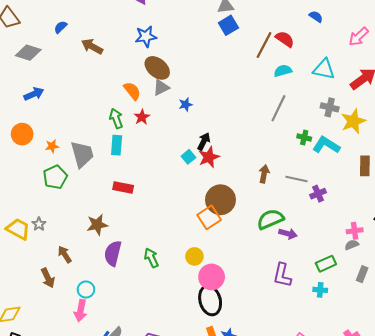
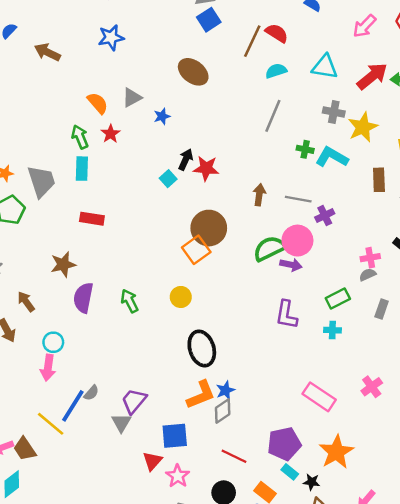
brown ellipse: (157, 68) -> (193, 72), moved
red star: (209, 157) -> (206, 168), moved, turned 30
pink circle: (212, 277) -> (297, 241), moved

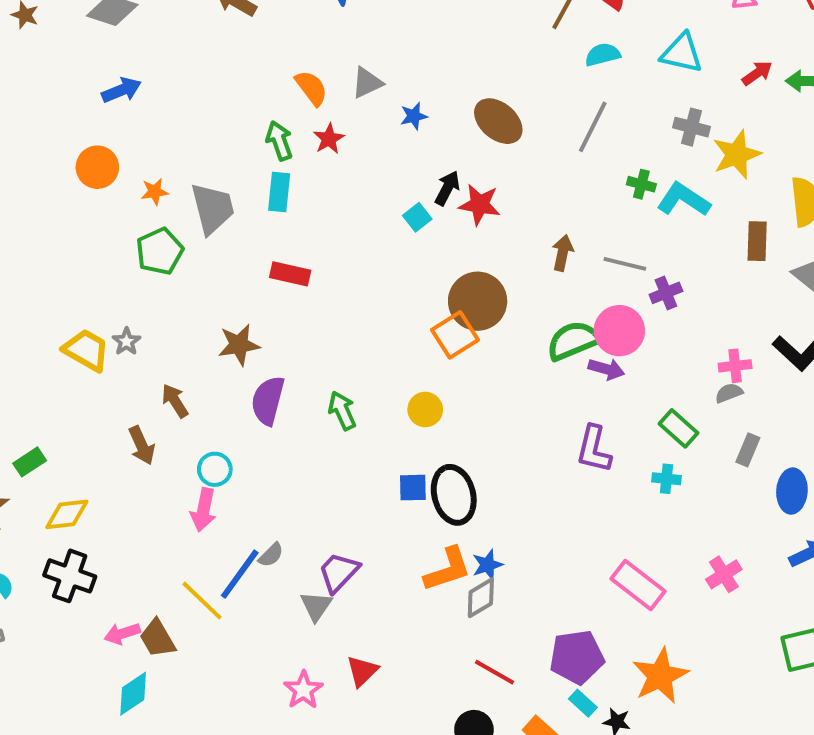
brown ellipse: (193, 72) -> (498, 121), moved
red arrow: (372, 76) -> (757, 73), size x0.6
green rectangle: (338, 298) -> (679, 428), turned 65
blue square: (175, 436) -> (413, 488), moved, size x0.7
pink star: (178, 476) -> (303, 690), moved

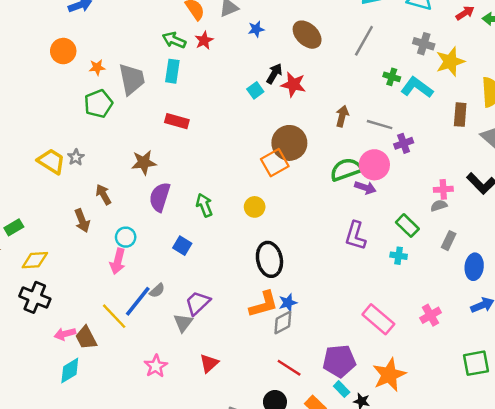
green arrow: (279, 141) -> (174, 40), turned -50
blue square: (413, 488) -> (182, 246), moved, turned 30
pink star: (303, 690) -> (156, 366), moved

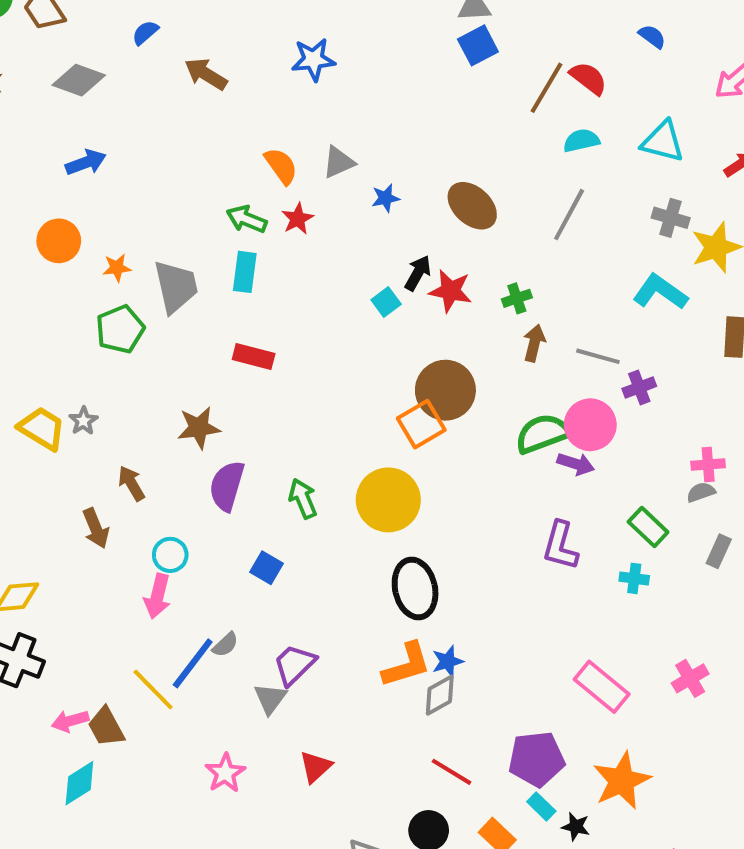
green cross: (392, 77) -> (517, 298), moved, turned -35
yellow circle: (255, 207) -> (388, 500), size x1.8

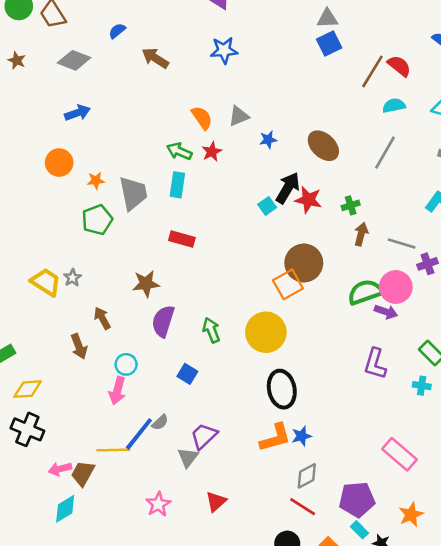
black arrow: (418, 273) -> (288, 188), size x1.4
yellow line: (153, 689) -> (113, 450), turned -48
gray diamond: (440, 695) -> (307, 476), moved
brown trapezoid: (106, 727) -> (83, 473), turned 56
orange star: (622, 781) -> (411, 515), size x0.7

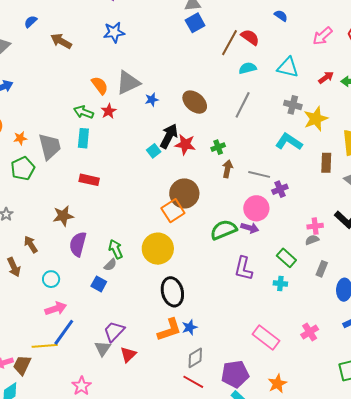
gray triangle: (239, 116) -> (128, 83), size x1.5
green semicircle: (365, 292) -> (224, 230), moved
pink arrow: (117, 391) -> (56, 309), moved, turned -120
gray semicircle: (160, 422) -> (110, 265), moved
red triangle: (216, 502) -> (128, 355), moved

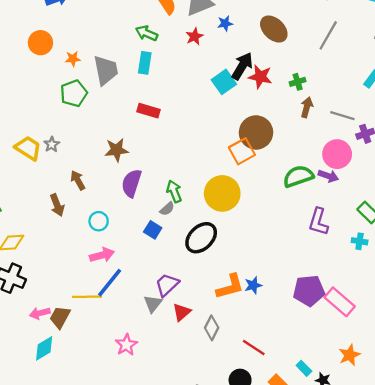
red star: (109, 111) -> (194, 36), moved
cyan square: (154, 151) -> (224, 82), size x1.5
black ellipse: (172, 292) -> (201, 238), moved, turned 56
gray diamond: (195, 358) -> (212, 328), moved, turned -35
purple pentagon: (235, 374) -> (309, 291), moved

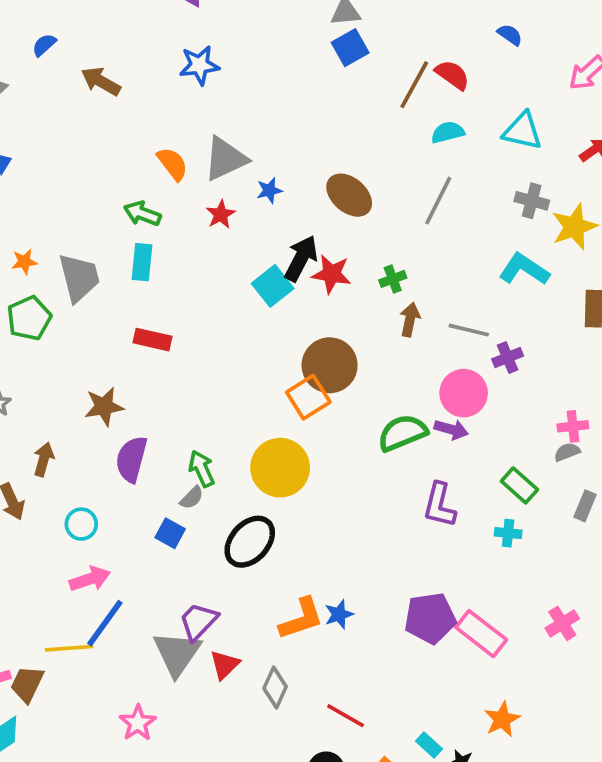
brown arrow: (78, 180) -> (44, 459), turned 48
gray triangle: (153, 304) -> (177, 653), size x1.6

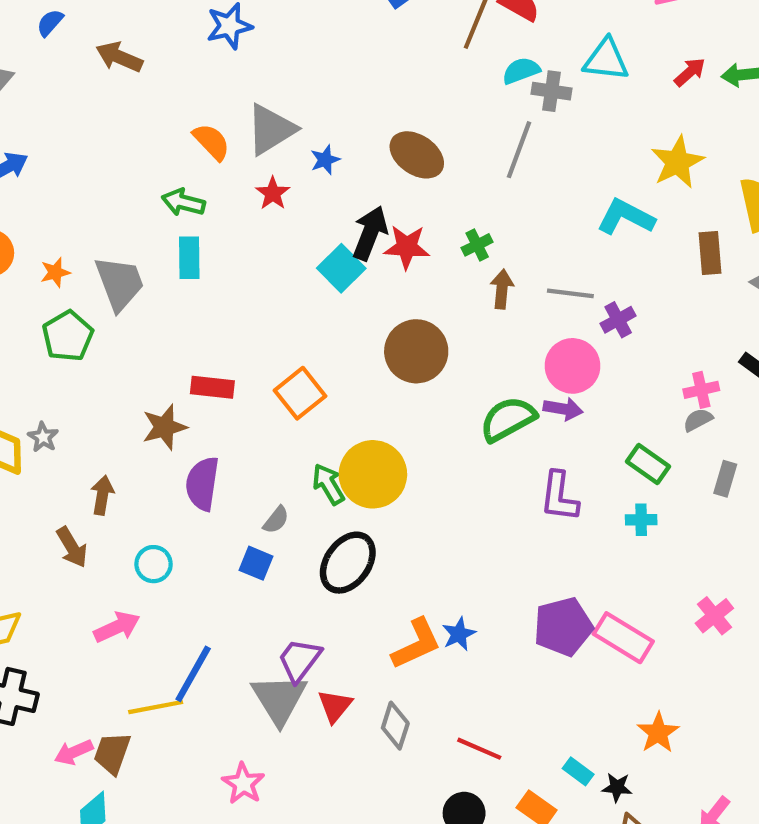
gray cross: (532, 201) -> (552, 91), moved
red rectangle: (152, 340) -> (212, 387), moved
orange square: (308, 397) -> (300, 393), moved
green arrow: (202, 469) -> (328, 484), moved
pink arrow: (90, 579) -> (117, 627), moved

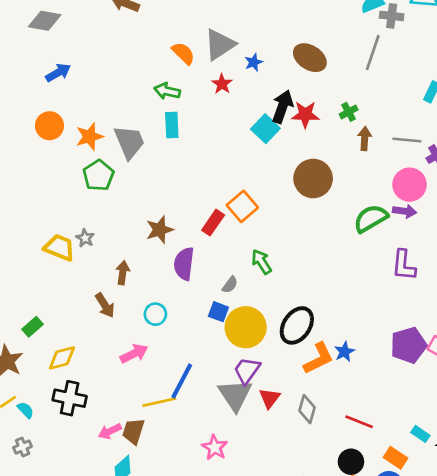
orange star: (55, 272) -> (90, 137), size x1.5
red rectangle: (212, 387) -> (213, 223), moved, turned -60
yellow circle: (373, 474) -> (246, 327), moved
black ellipse: (348, 563) -> (297, 325), moved

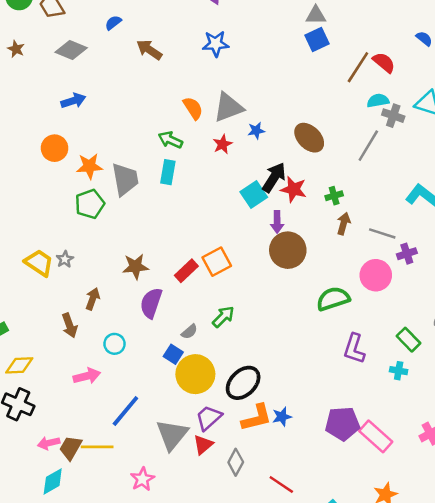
purple arrow: (405, 211) -> (277, 222), moved, turned 70
green arrow: (261, 262) -> (223, 317), turned 65
purple trapezoid: (247, 371) -> (209, 418), moved
yellow line: (159, 402) -> (97, 447), moved

